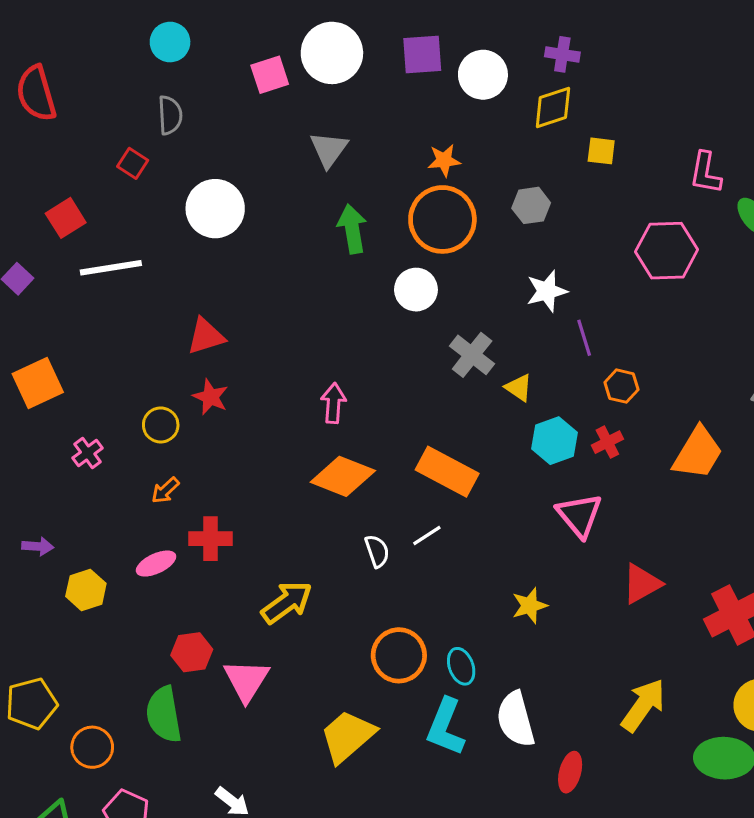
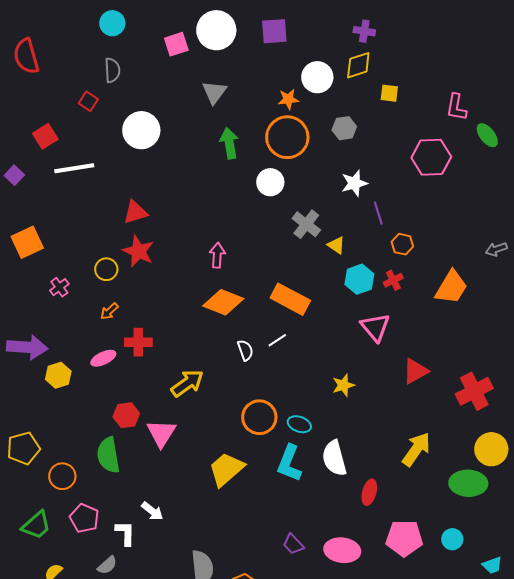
white circle: (483, 75) -> (317, 77), moved
red star: (210, 397) -> (138, 251), size x1.4
purple arrow: (38, 546) -> (27, 347), size x2.0
cyan ellipse: (461, 666) -> (299, 424), turned -50

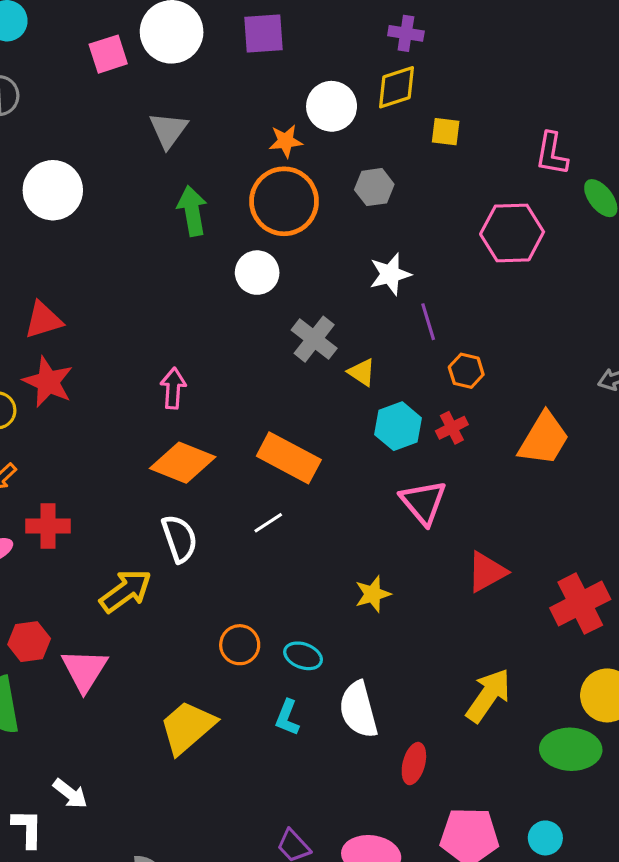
white semicircle: (245, 350) -> (180, 539), moved, size x1.4
orange circle: (259, 417) -> (240, 645), size x0.7
cyan L-shape: (289, 463) -> (287, 718), size x0.6

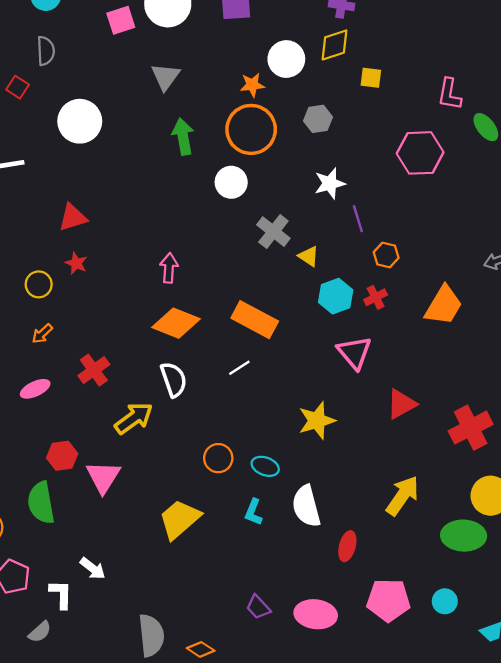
red star: (48, 382) -> (76, 263), size x0.6
red cross: (48, 526) -> (94, 370), moved, turned -36
yellow star: (373, 594) -> (317, 421), size x1.4

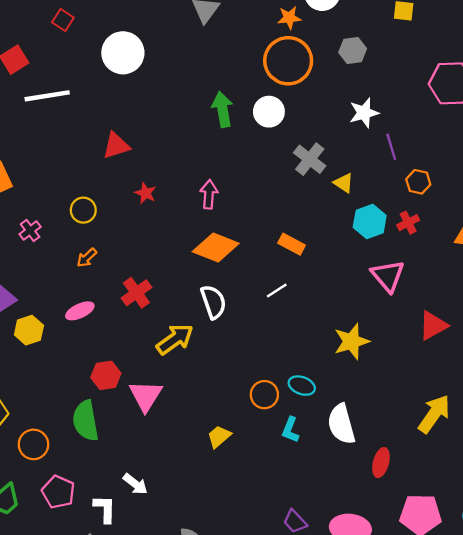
green arrow: (183, 136) -> (223, 109), moved
red star: (76, 263) -> (146, 193), moved
orange rectangle: (255, 320) -> (292, 244), size x0.6
orange circle: (218, 458) -> (264, 395), moved
yellow trapezoid: (180, 519) -> (219, 437), size x0.6

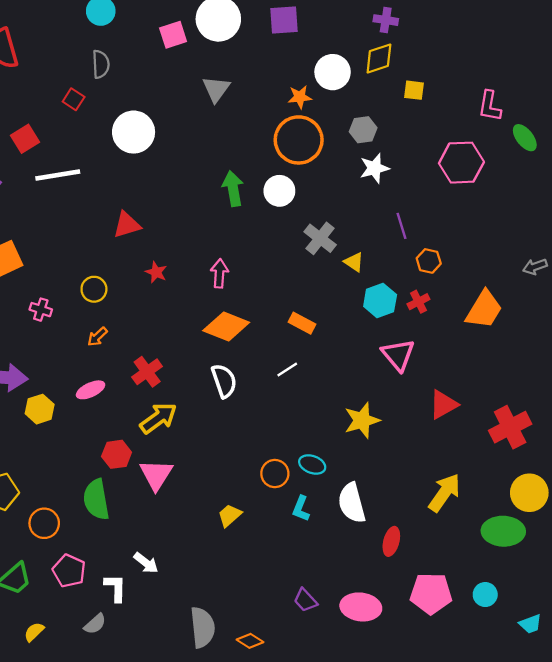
white star: (364, 113) -> (374, 168), moved
pink cross: (30, 230) -> (41, 310), turned -35
yellow arrow: (175, 339) -> (158, 418), moved

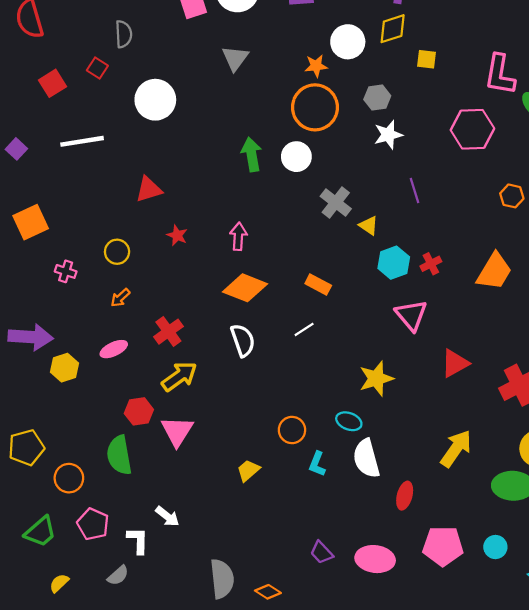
pink L-shape: (490, 106) -> (500, 75), size x1.4
red square: (25, 139) -> (52, 83), moved
orange hexagon: (429, 261) -> (512, 196), moved
cyan ellipse: (312, 464) -> (349, 421), moved

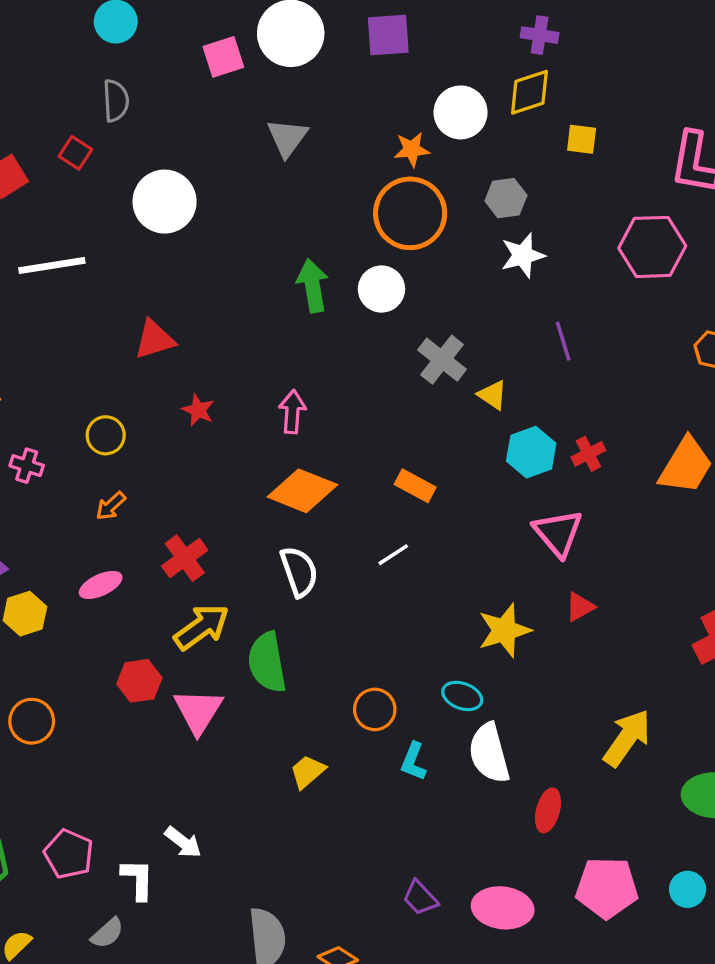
red triangle: (455, 363) -> (580, 607), moved, size x0.7
green semicircle: (119, 455) -> (267, 662), moved
orange circle: (69, 478) -> (32, 721), moved

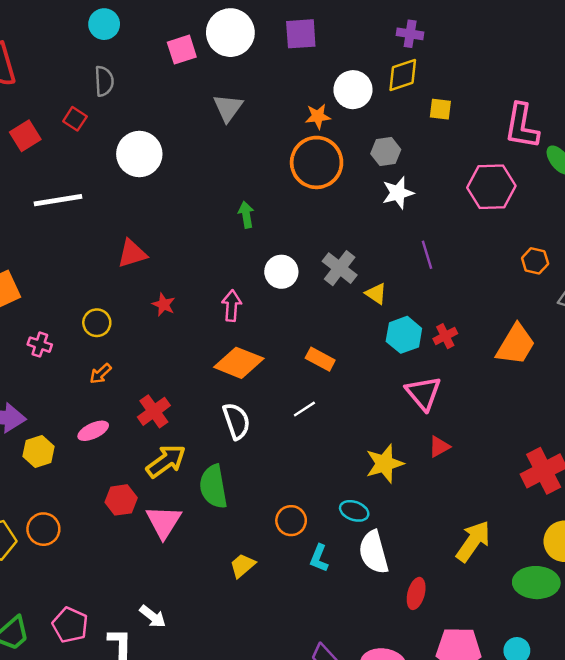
green arrow: (313, 286) -> (246, 215), size x0.7
white circle: (381, 289) -> (281, 272), moved

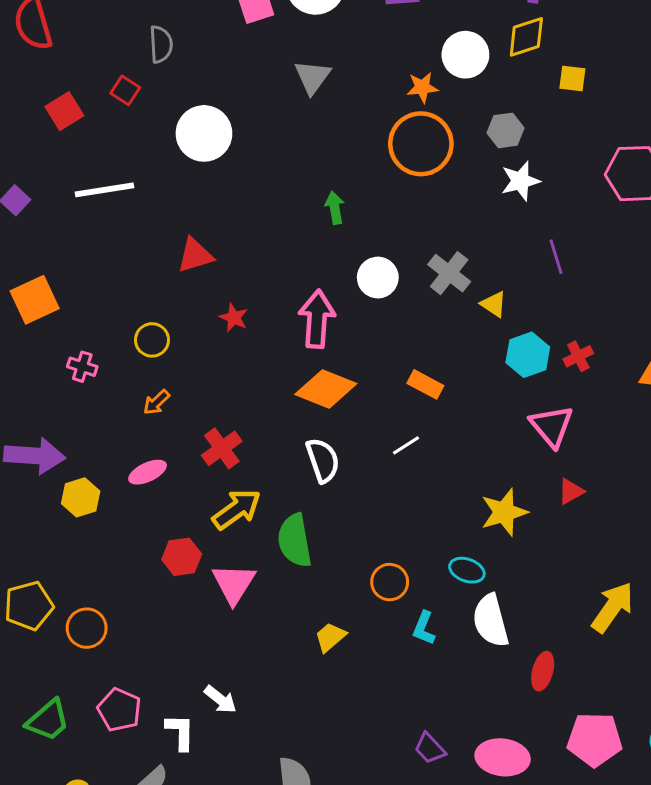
pink arrow: (232, 306) -> (317, 319), size x1.5
orange circle: (43, 529) -> (87, 628), moved

